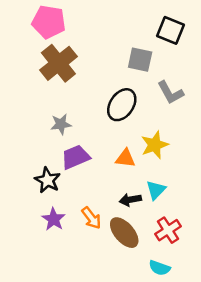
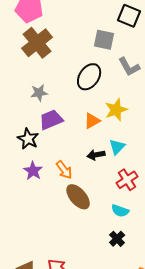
orange triangle: (125, 158) -> (92, 121), turned -36
brown ellipse: (124, 233) -> (78, 197), moved

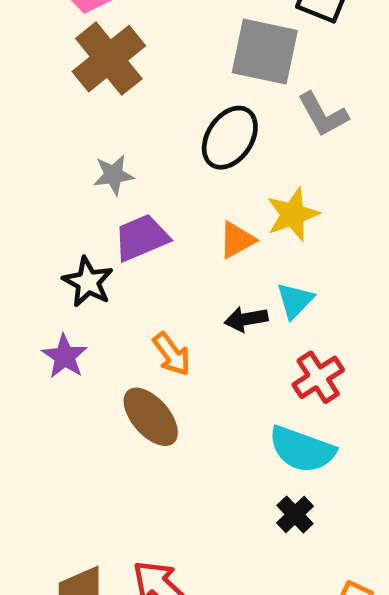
gray square: (104, 40) -> (265, 52), size x1.4
purple star: (33, 171) -> (65, 356), moved
brown ellipse: (78, 197) -> (151, 417), moved
cyan semicircle: (120, 211) -> (302, 449), size x1.6

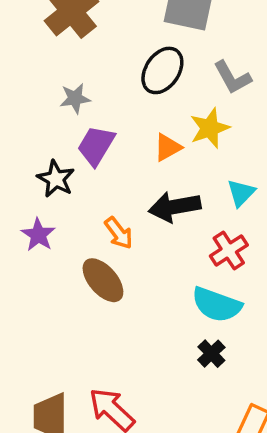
gray L-shape: (323, 114) -> (232, 77), moved
purple trapezoid: (141, 238) -> (96, 146), turned -36
cyan triangle: (295, 301) -> (241, 193), moved
black arrow: (246, 319) -> (175, 207), size x1.6

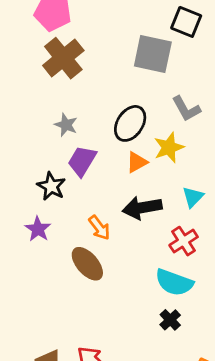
black ellipse: (162, 70) -> (130, 123), moved
gray star: (75, 98) -> (66, 125), turned 30

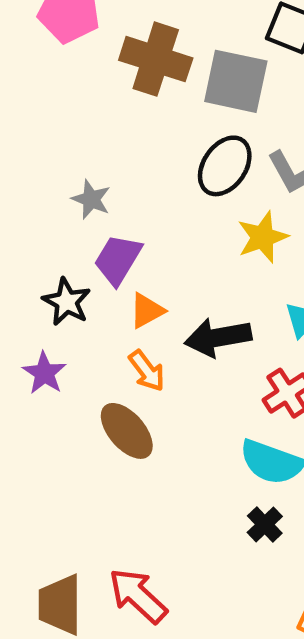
brown cross: (63, 58) -> (156, 59), moved, turned -33
black ellipse: (130, 123) -> (225, 166), moved
orange triangle: (137, 162) -> (147, 311), moved

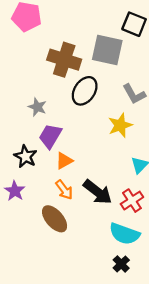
brown cross: (156, 59) -> (64, 60), moved
black ellipse: (225, 166) -> (85, 91), moved
black arrow: (218, 337) -> (98, 192), moved, turned -132

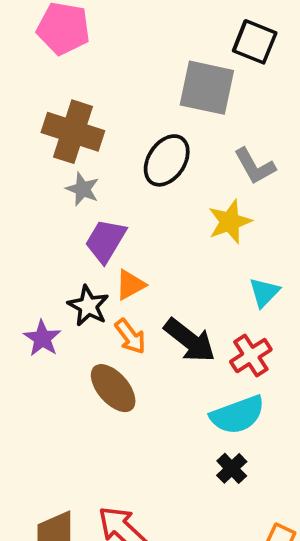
brown cross: (64, 60) -> (73, 132), moved
black star: (25, 156) -> (88, 306), moved
cyan semicircle: (124, 234) -> (237, 415), turned -40

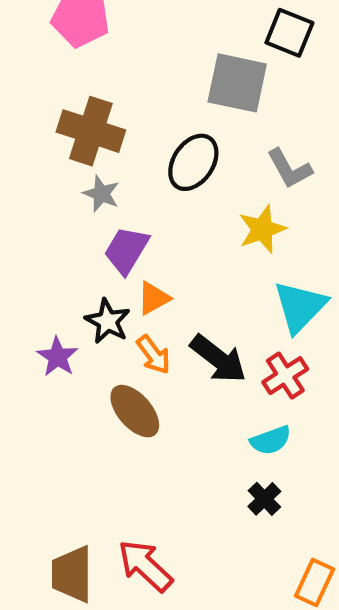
cyan triangle: (264, 292) -> (300, 307), size x1.6
cyan semicircle: (237, 415) -> (271, 440), size x0.7

